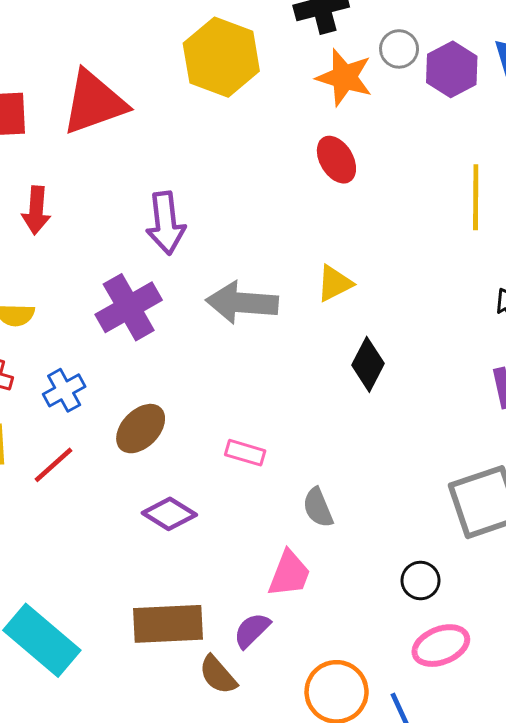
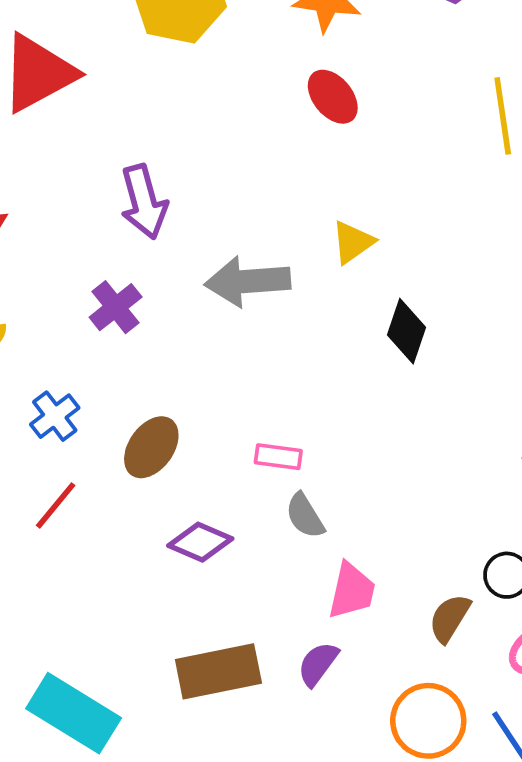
purple cross: (129, 307) -> (116, 307), size x0.7
gray semicircle: (318, 508) -> (305, 516), moved
brown semicircle: (218, 675) -> (450, 618), moved, turned 81

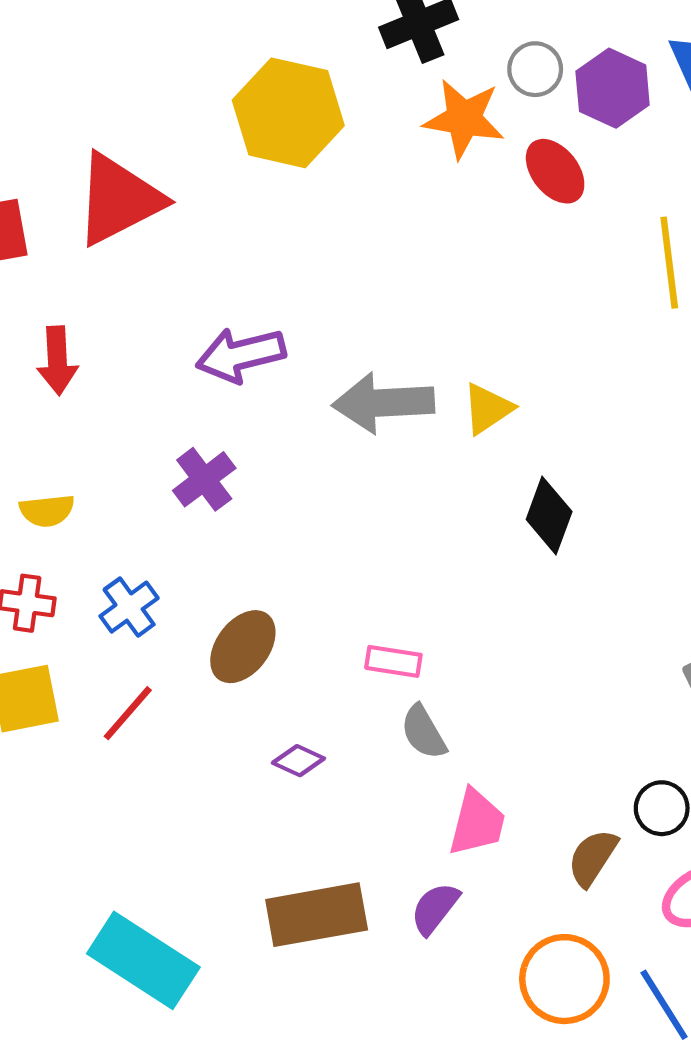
red ellipse: (333, 97) -> (555, 171), moved
purple arrow: (144, 202) -> (241, 355), turned 90
gray arrow: (248, 281) -> (383, 403), moved
purple diamond: (200, 542) -> (298, 761), size x0.7

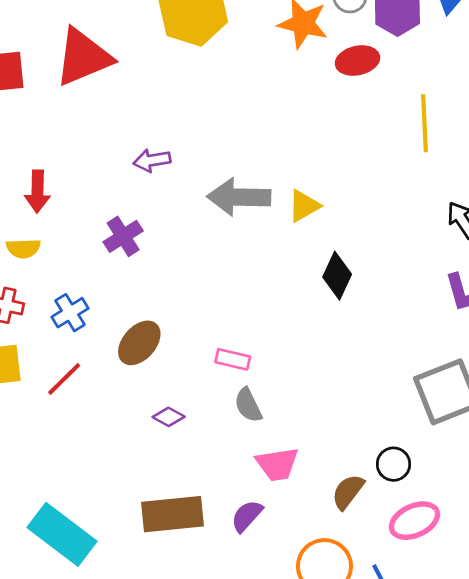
red ellipse: (555, 171) -> (357, 61), turned -69
purple arrow: (241, 355) -> (152, 160), size x0.7
red arrow: (57, 360) -> (37, 191), moved
pink trapezoid: (477, 823) -> (277, 464), turned 63

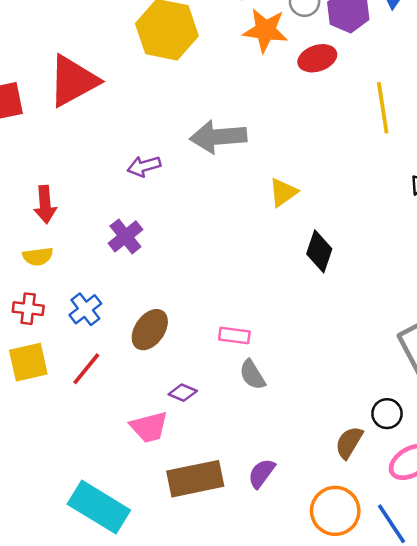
gray arrow: (239, 197) -> (218, 137), moved
pink trapezoid: (277, 464) -> (149, 427), moved

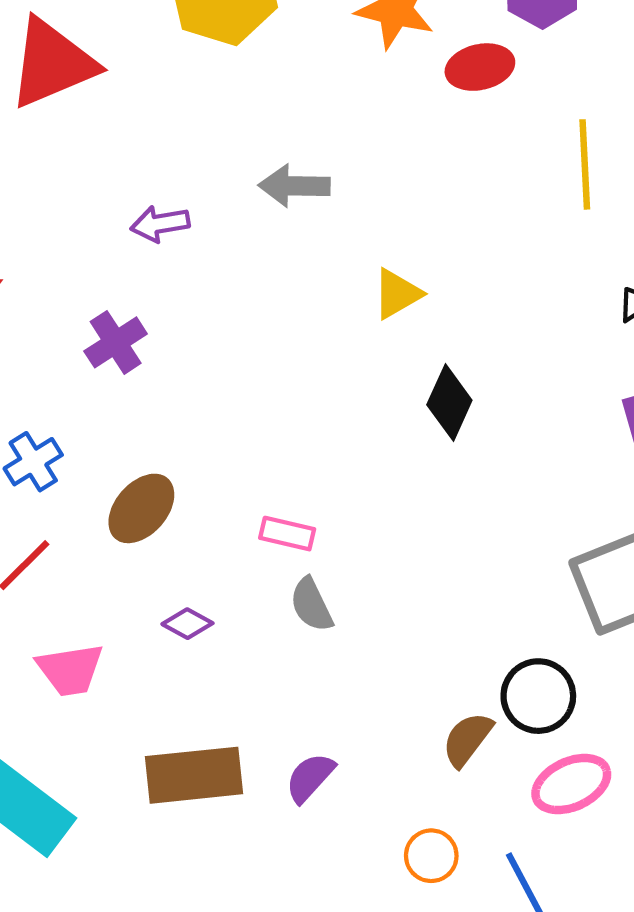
gray arrow: (218, 137) -> (294, 186), size x0.7
black circle: (387, 414) -> (538, 696), size x1.4
pink trapezoid: (149, 427) -> (70, 670), moved
orange circle: (335, 511) -> (431, 856), size x0.6

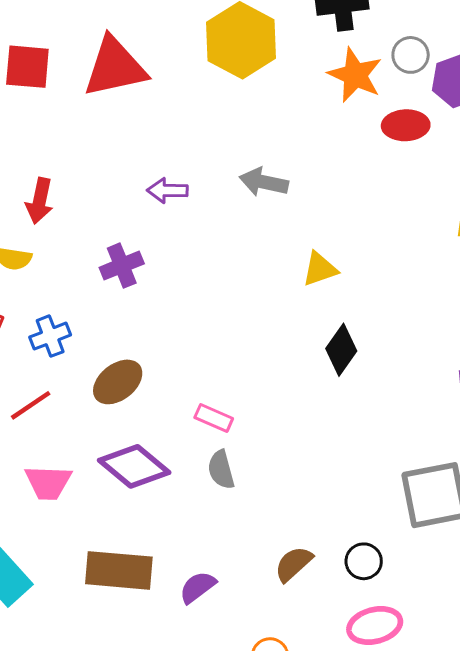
purple diamond: (187, 624) -> (134, 466), size x2.0
black circle: (538, 696) -> (364, 561), size x0.7
brown semicircle: (467, 739) -> (294, 564), moved

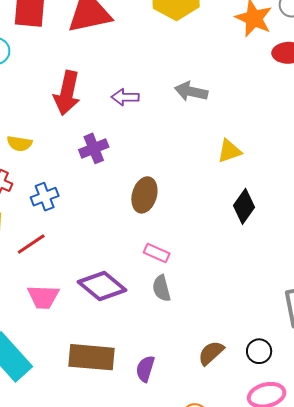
red arrow: (40, 201) -> (67, 93), moved, size x1.4
brown ellipse: (118, 382) -> (144, 195), moved, turned -36
purple semicircle: (198, 587) -> (145, 369), turned -36

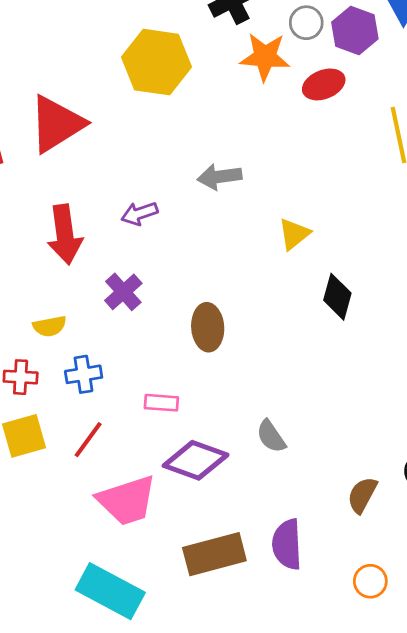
yellow semicircle: (19, 143) -> (50, 326), moved
blue cross: (45, 197) -> (84, 374), turned 32
pink rectangle: (157, 253) -> (161, 403), moved
pink trapezoid: (43, 297) -> (127, 500), size x1.4
purple semicircle: (145, 369) -> (287, 544), size x1.4

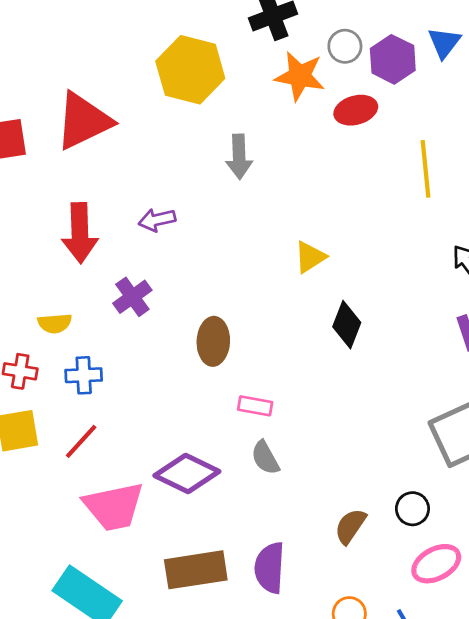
gray arrow: (219, 177) -> (239, 157), moved, turned -90
pink rectangle: (161, 403) -> (255, 406), moved

